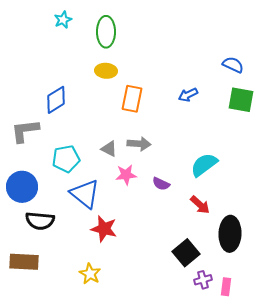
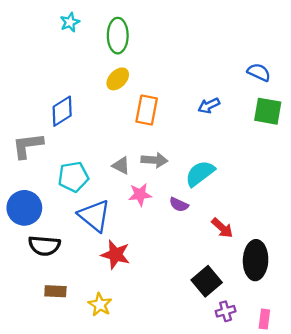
yellow ellipse: (106, 71) -> (118, 79), turned -50
cyan semicircle: (204, 165) -> (200, 173), moved
brown rectangle: (24, 262) -> (55, 291), moved, size x0.7
pink rectangle: (226, 287) -> (264, 319), moved

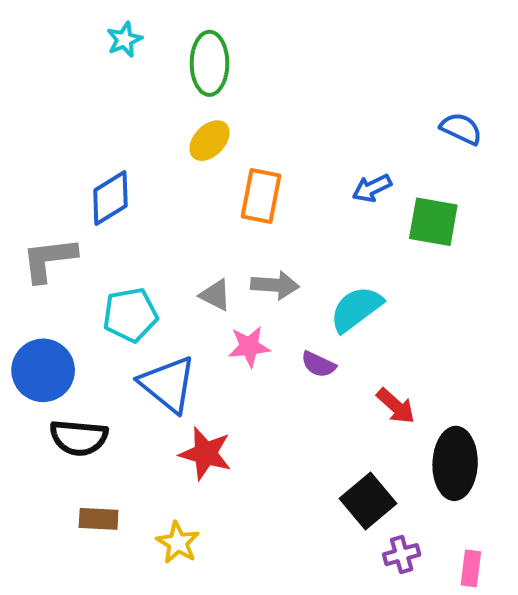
green square: (268, 111) -> (433, 222), moved

